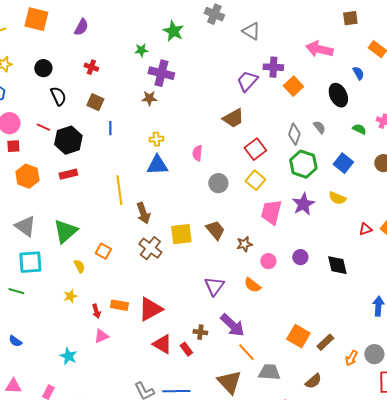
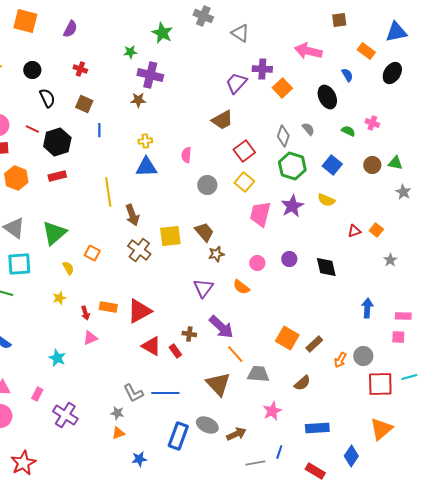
brown star: (244, 244) -> (216, 254), moved

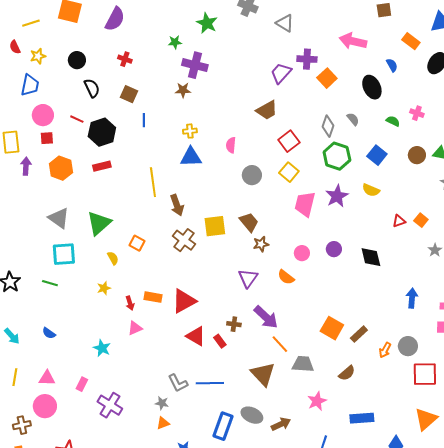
purple semicircle: (70, 29) -> (115, 19), size x1.4

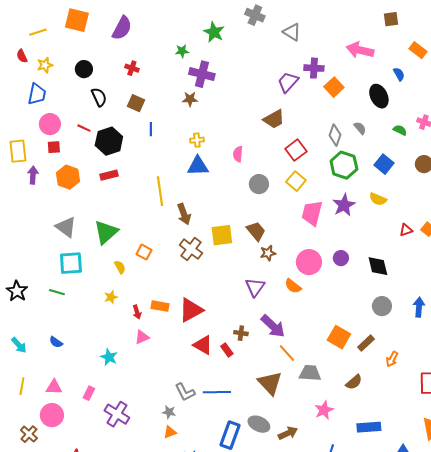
pink circle: (302, 253) -> (309, 262), size x1.6
gray circle: (408, 346) -> (382, 306), moved
brown cross: (22, 425) -> (29, 434), turned -36

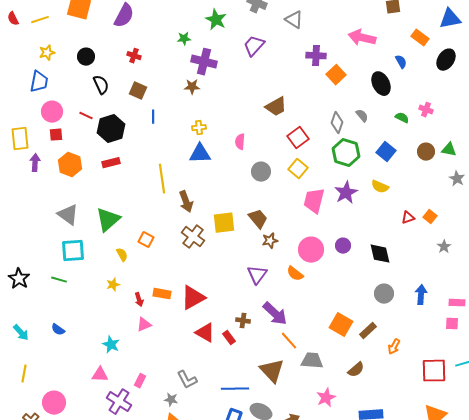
red semicircle: (22, 56) -> (13, 19), moved
purple trapezoid: (288, 82) -> (254, 46), moved
pink triangle: (54, 387) -> (100, 375), moved
blue line: (217, 392) -> (235, 389), moved
pink rectangle: (89, 393) -> (140, 381), moved

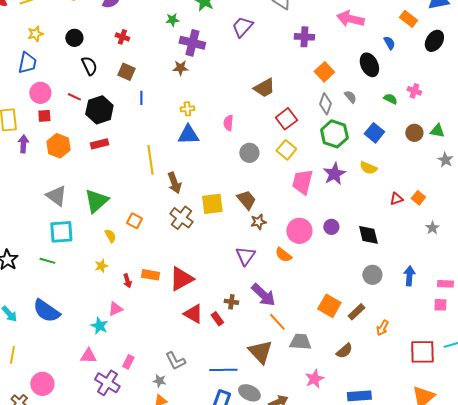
orange square: (336, 75) -> (324, 72), moved
pink triangle: (144, 325) -> (115, 309), moved
blue semicircle: (58, 330) -> (46, 311), size x2.0

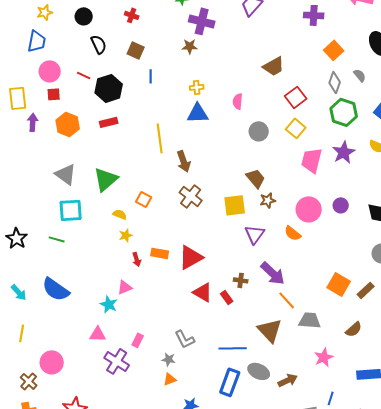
yellow square: (212, 204) -> (235, 205), moved
yellow semicircle: (110, 236) -> (120, 214), turned -40
yellow star: (101, 266) -> (126, 235), moved

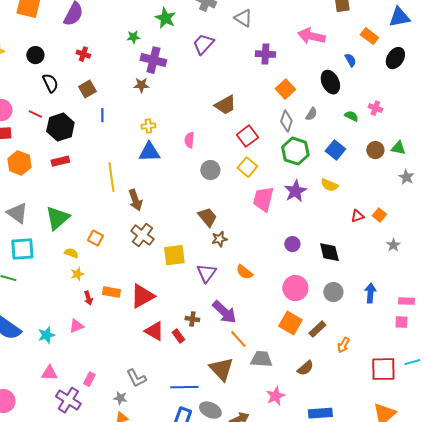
brown square: (136, 50) -> (87, 89), turned 36
gray semicircle: (360, 75) -> (311, 114), turned 72
yellow square: (235, 205) -> (174, 255), moved
pink circle: (309, 209) -> (295, 288), moved
cyan star: (109, 304) -> (46, 335), moved, turned 30

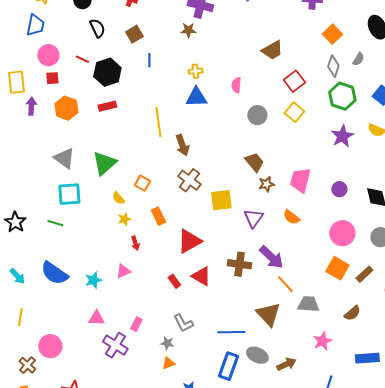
pink trapezoid: (263, 199) -> (300, 180), moved
yellow semicircle: (71, 253) -> (118, 198), turned -152
orange rectangle: (111, 292) -> (158, 216), moved, turned 54
brown cross: (192, 319) -> (239, 264), size x1.6
red rectangle: (178, 336) -> (174, 281), moved

